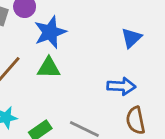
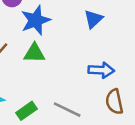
blue triangle: (131, 38) -> (93, 19), moved

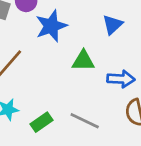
green triangle: (34, 53) -> (83, 61), moved

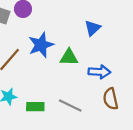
blue star: (51, 26) -> (41, 45), moved
green rectangle: (41, 122) -> (35, 107), turned 36

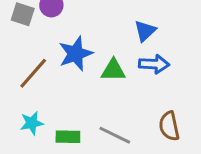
blue arrow: (99, 72) -> (154, 64), moved

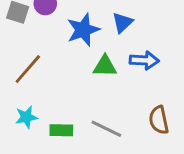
blue triangle: (145, 31) -> (122, 23), moved
blue star: (76, 54) -> (83, 30), moved

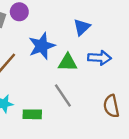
blue star: (83, 30) -> (42, 46), moved
gray line: (106, 129) -> (63, 95), moved, turned 30

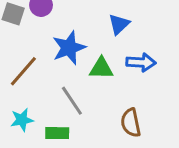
gray line: (63, 95) -> (72, 101), moved
brown semicircle: (111, 106) -> (131, 123), moved

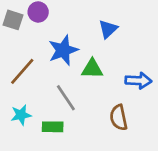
blue arrow: (141, 62) -> (138, 81), moved

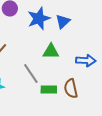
blue star: (63, 50) -> (39, 18), moved
green rectangle: (53, 127) -> (49, 89), moved

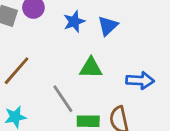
blue star: (39, 18) -> (74, 22), size x0.7

